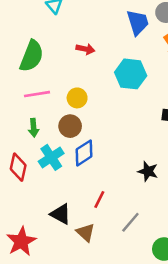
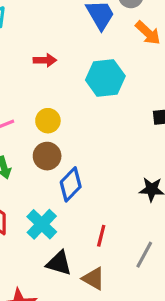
cyan cross: (51, 157) -> (42, 224), moved

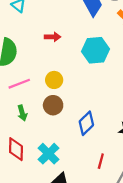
blue diamond: (71, 184) -> (86, 123), moved
red line: (101, 236) -> (101, 161), moved

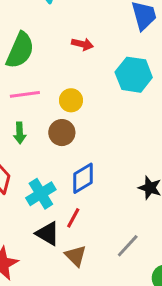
blue diamond: (86, 123) -> (83, 178), moved
red line: (101, 161) -> (73, 218), moved

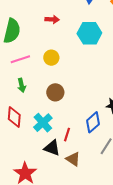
brown circle: (62, 133) -> (55, 92), moved
blue diamond: (83, 178) -> (93, 122), moved

